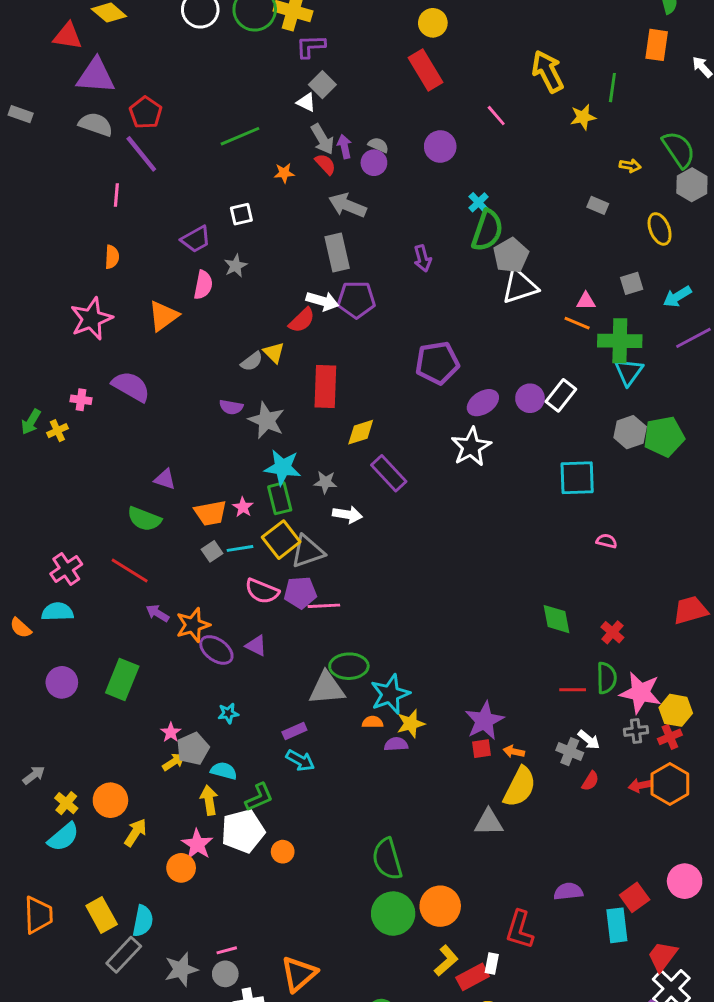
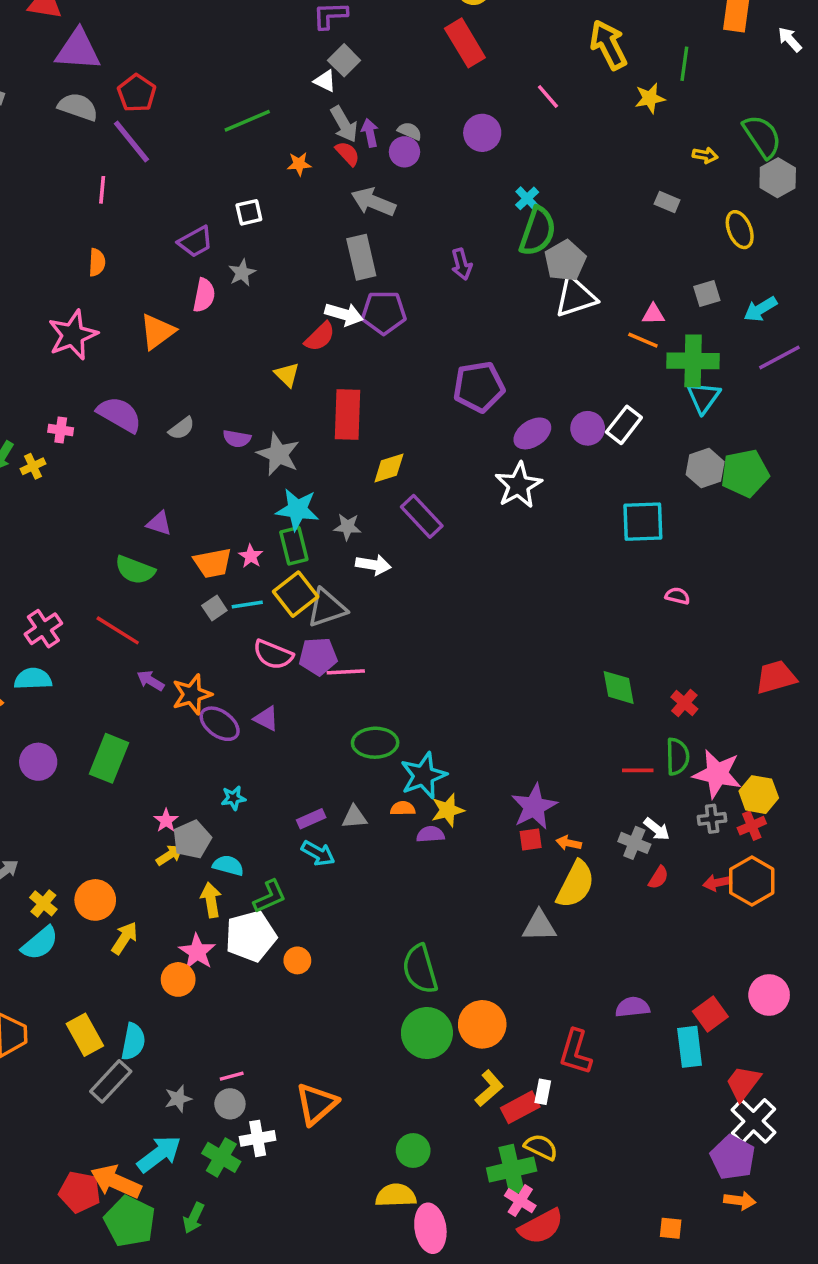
gray semicircle: (252, 361) -> (182, 428), moved
gray triangle: (327, 688) -> (354, 817), moved, size x0.6
gray star: (181, 969) -> (178, 1099), size x0.7

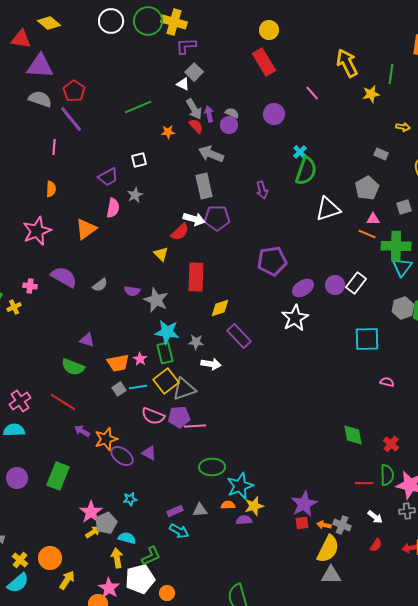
gray pentagon: (565, 261) -> (367, 188), moved
pink star: (166, 820) -> (91, 512), size x1.6
gray cross: (634, 843) -> (342, 525), moved
gray triangle: (539, 926) -> (331, 575), moved

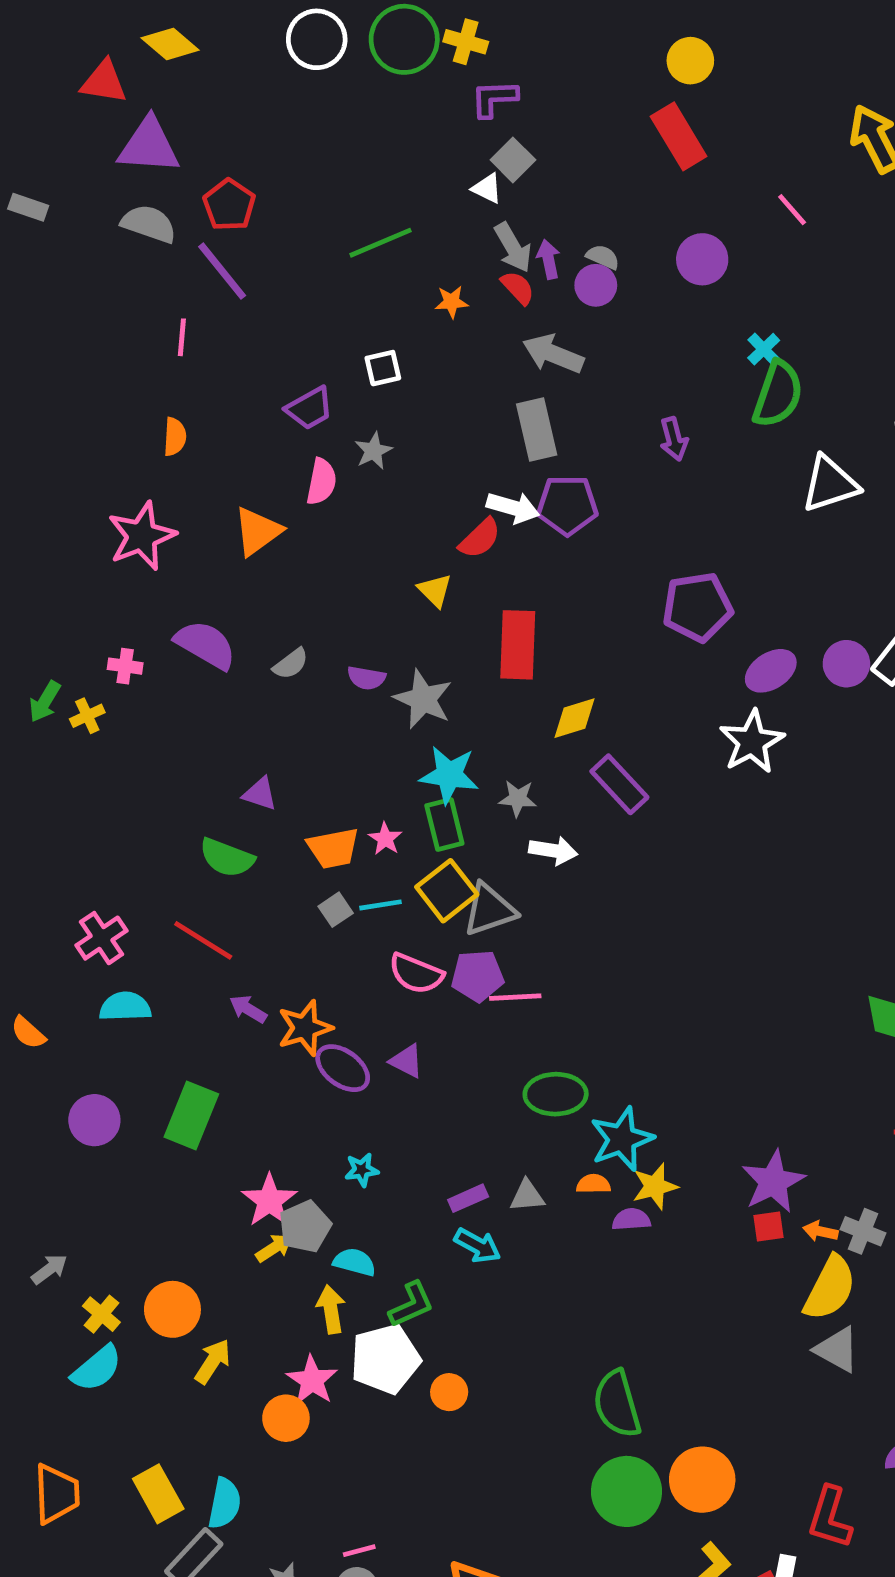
yellow cross: (174, 22) -> (466, 42), size x0.7
cyan semicircle: (14, 430) -> (125, 1007), moved
gray triangle: (331, 575) -> (837, 1350), turned 30

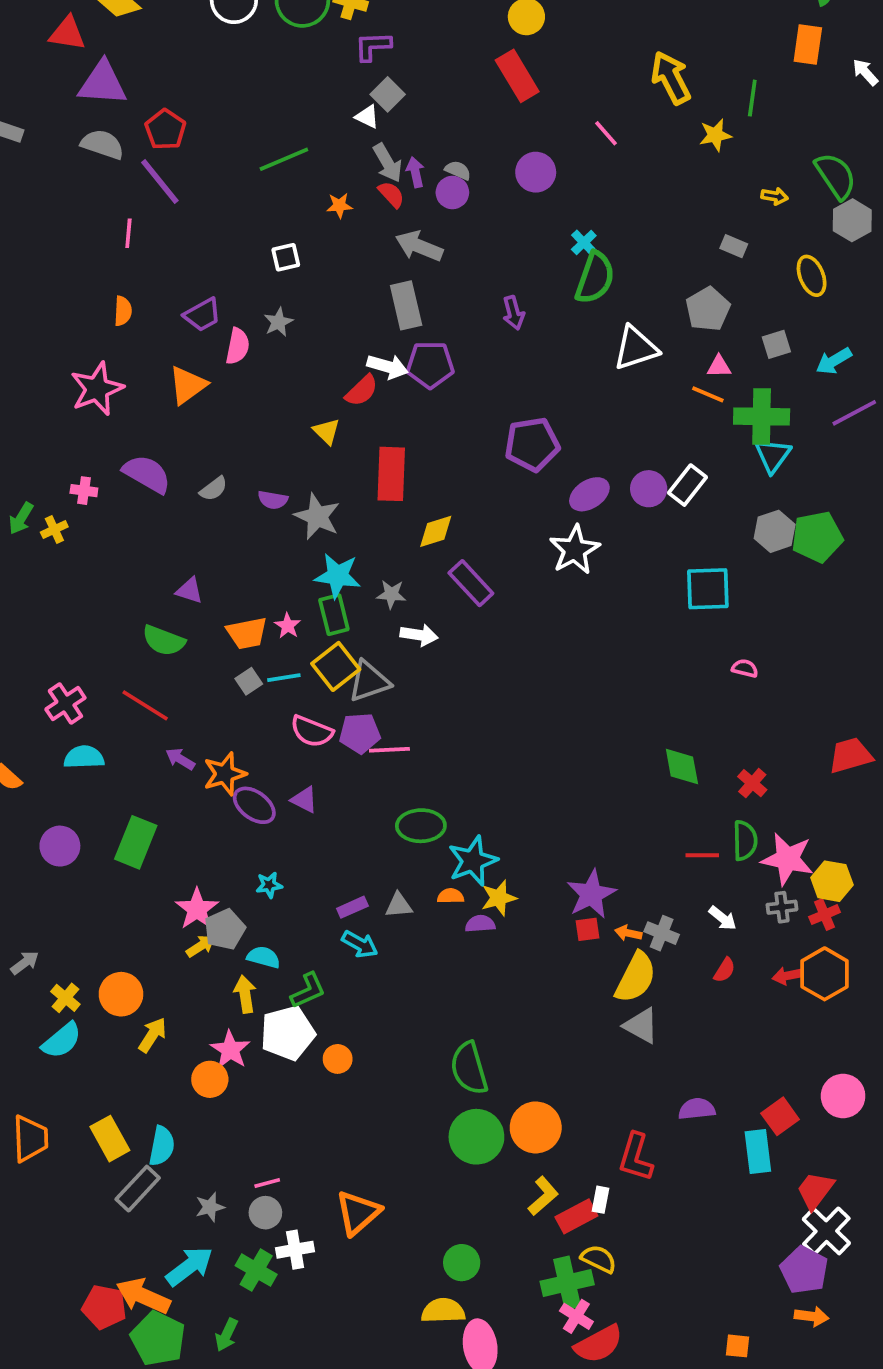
purple trapezoid: (310, 408) -> (202, 315), moved

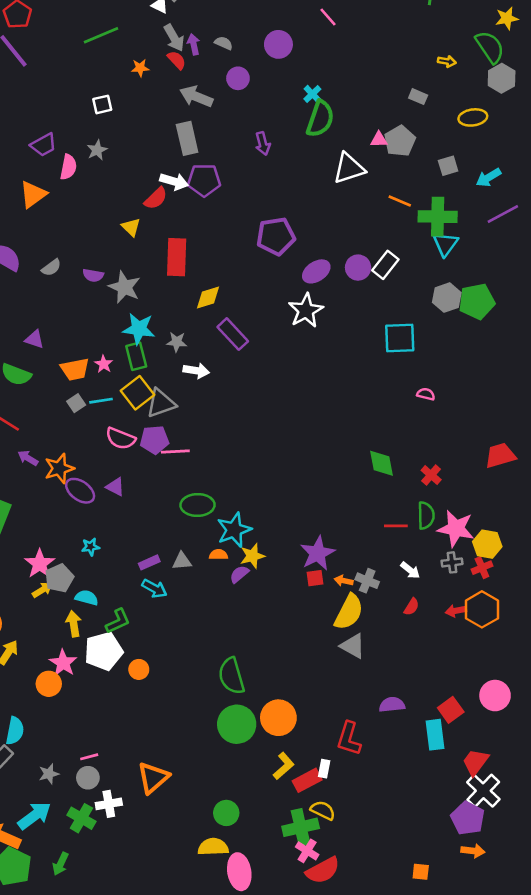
yellow star: (715, 135) -> (507, 18), moved
purple circle: (452, 193) -> (238, 78), moved
yellow ellipse: (812, 276) -> (473, 117), turned -76
pink triangle: (719, 367) -> (379, 140), moved
purple semicircle: (480, 924) -> (239, 574), turned -36

